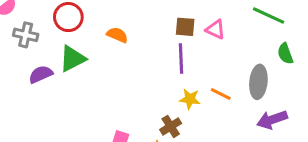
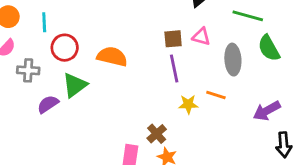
orange semicircle: (117, 35) -> (112, 57), size x1.5
green semicircle: (285, 54) -> (269, 48), size x1.4
gray ellipse: (258, 82) -> (233, 60), moved
brown cross: (171, 126) -> (157, 134), moved

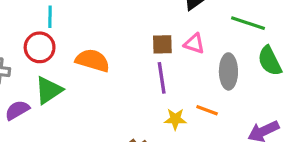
cyan line: (44, 22) -> (50, 17), moved

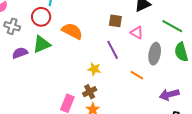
brown square: (162, 44) -> (115, 21), moved
purple line: (162, 78) -> (113, 50), turned -30
yellow star: (175, 119) -> (94, 69), moved

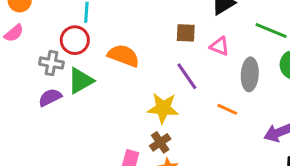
gray cross: (12, 26) -> (51, 63), moved
yellow star: (94, 69) -> (163, 108), size x1.5

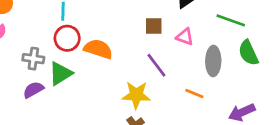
red circle: (75, 40) -> (67, 38), moved

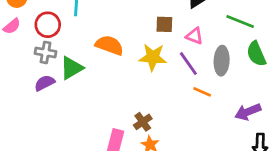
red circle: (67, 38) -> (48, 25), moved
purple line: (156, 65) -> (188, 64), moved
yellow star: (136, 95) -> (153, 57), moved

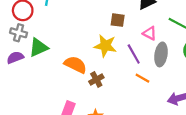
pink triangle: (195, 36) -> (150, 33), moved
orange semicircle: (109, 45) -> (75, 65), moved
brown cross: (143, 122) -> (96, 80), moved

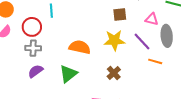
green triangle: (38, 48) -> (68, 74), moved
orange semicircle: (75, 65) -> (80, 47), moved

